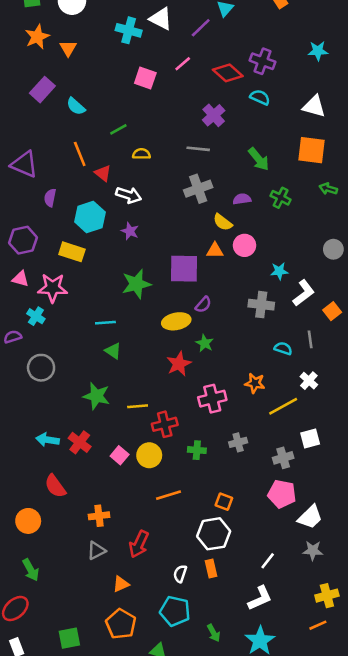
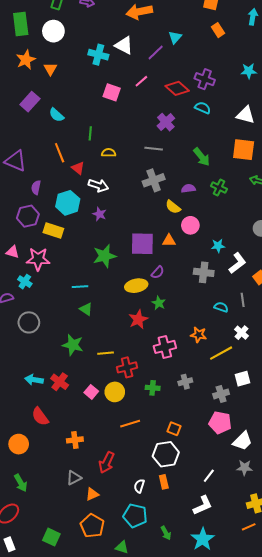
green line: (118, 129) -> (90, 133), turned -56
purple hexagon: (23, 240) -> (28, 216), moved
orange triangle: (215, 251) -> (169, 241), moved
gray triangle: (96, 551) -> (74, 478), moved
green square: (69, 638) -> (51, 537), turned 36

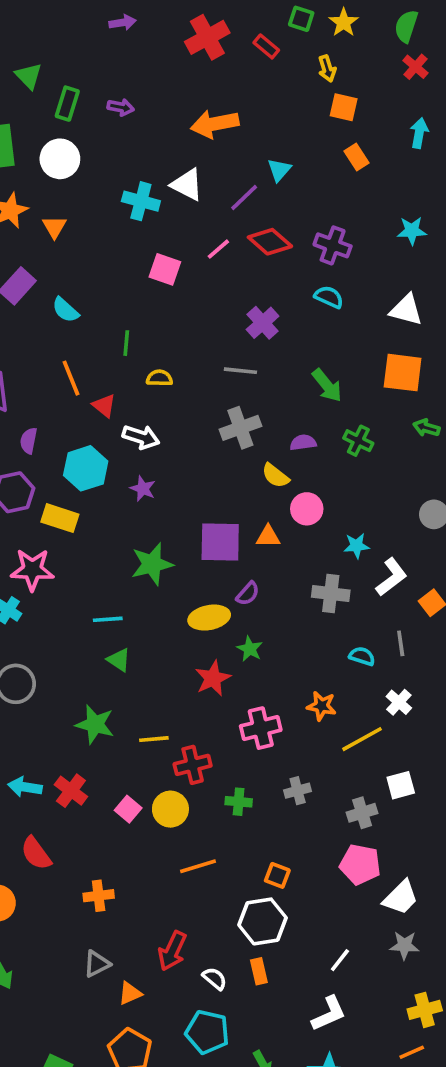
red diamond: (177, 88) -> (270, 242), moved
red arrow: (107, 462) -> (172, 951), moved
white semicircle: (139, 486) -> (215, 979), turned 112

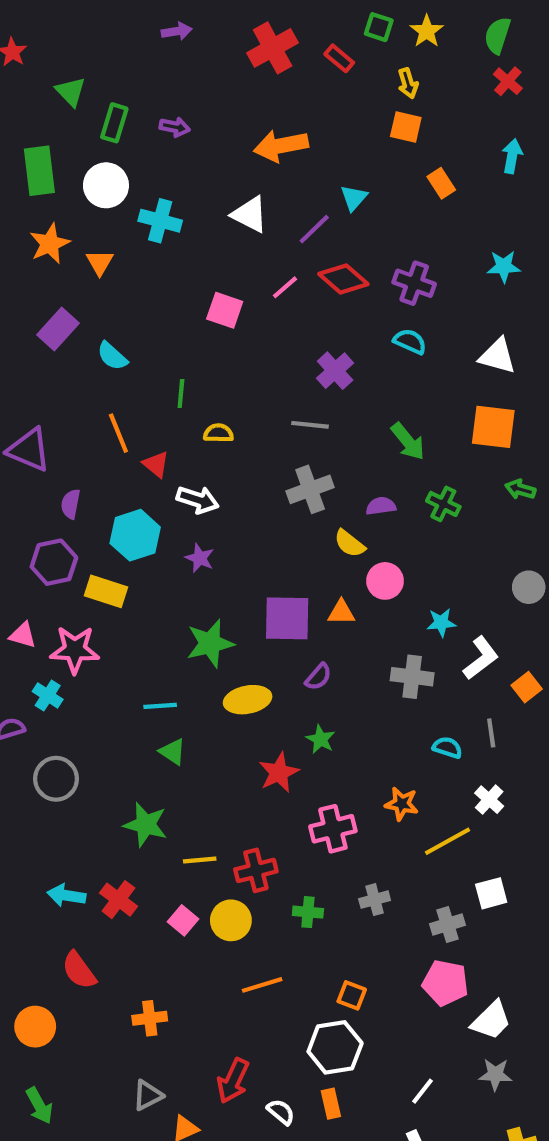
orange square: (344, 107) -> (406, 127), moved
cyan cross: (141, 201) -> (160, 221), moved
yellow ellipse: (209, 618) -> (248, 700), moved
yellow line: (154, 739) -> (200, 860), moved

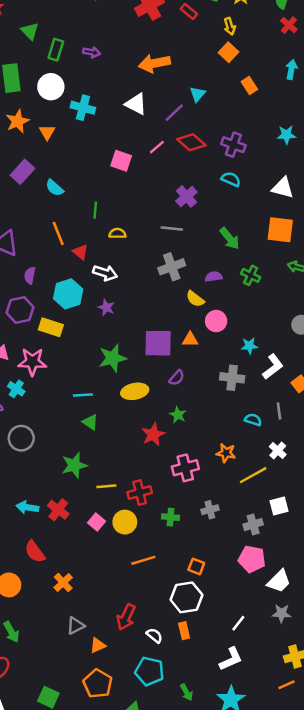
orange square: (406, 127) -> (228, 52), turned 30
green star: (146, 825) -> (74, 465), turned -30
orange cross: (150, 1018) -> (63, 582), moved, turned -36

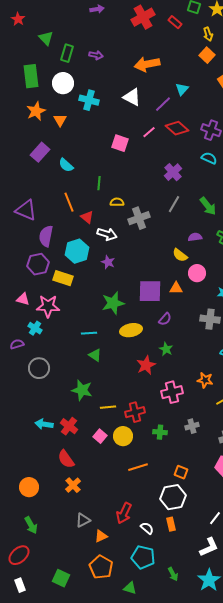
gray line: (172, 229) -> (174, 204), moved, turned -66
gray cross: (172, 267) -> (139, 218), moved
purple semicircle: (30, 275) -> (46, 236), size x1.5
green star: (74, 465) -> (82, 390), turned 30
red semicircle: (35, 552) -> (66, 459), moved

